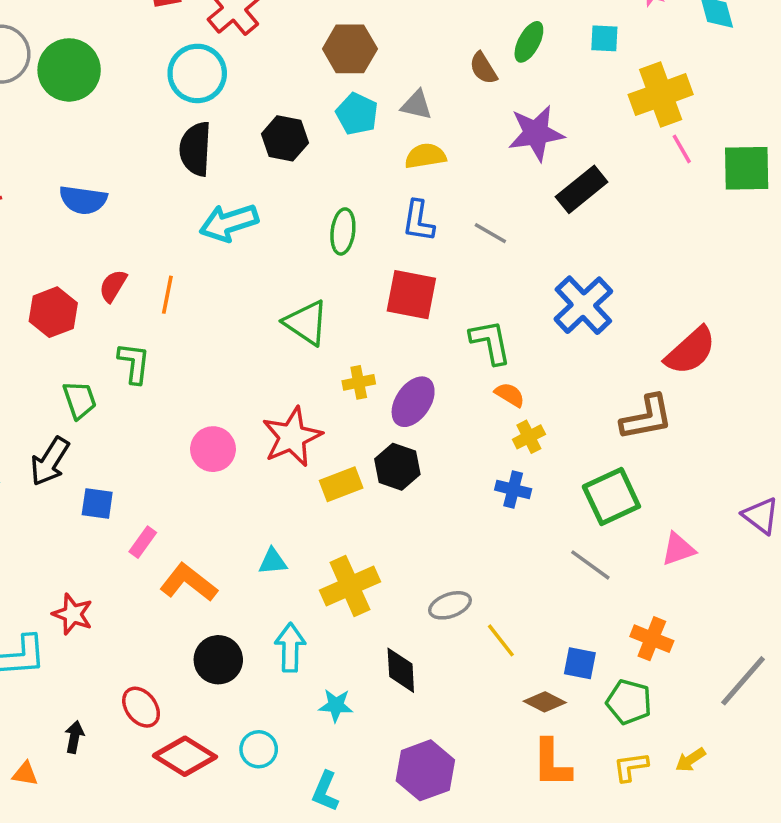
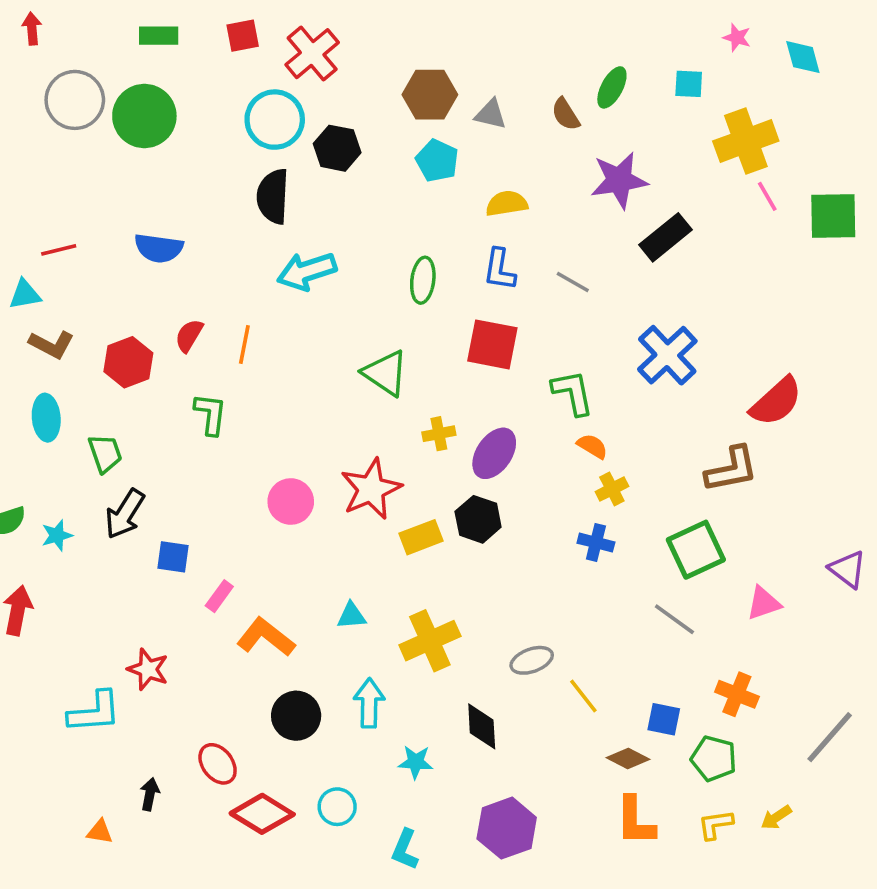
gray triangle: (417, 105) -> (491, 114), moved
black hexagon: (285, 138) -> (337, 148), moved
green trapezoid: (80, 400) -> (105, 453), moved

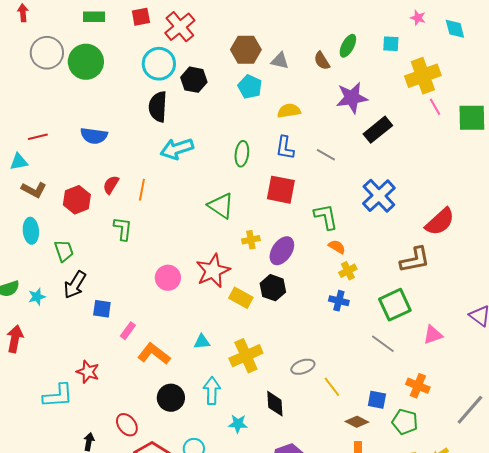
yellow rectangle: (421, 537) -> (241, 298), turned 50

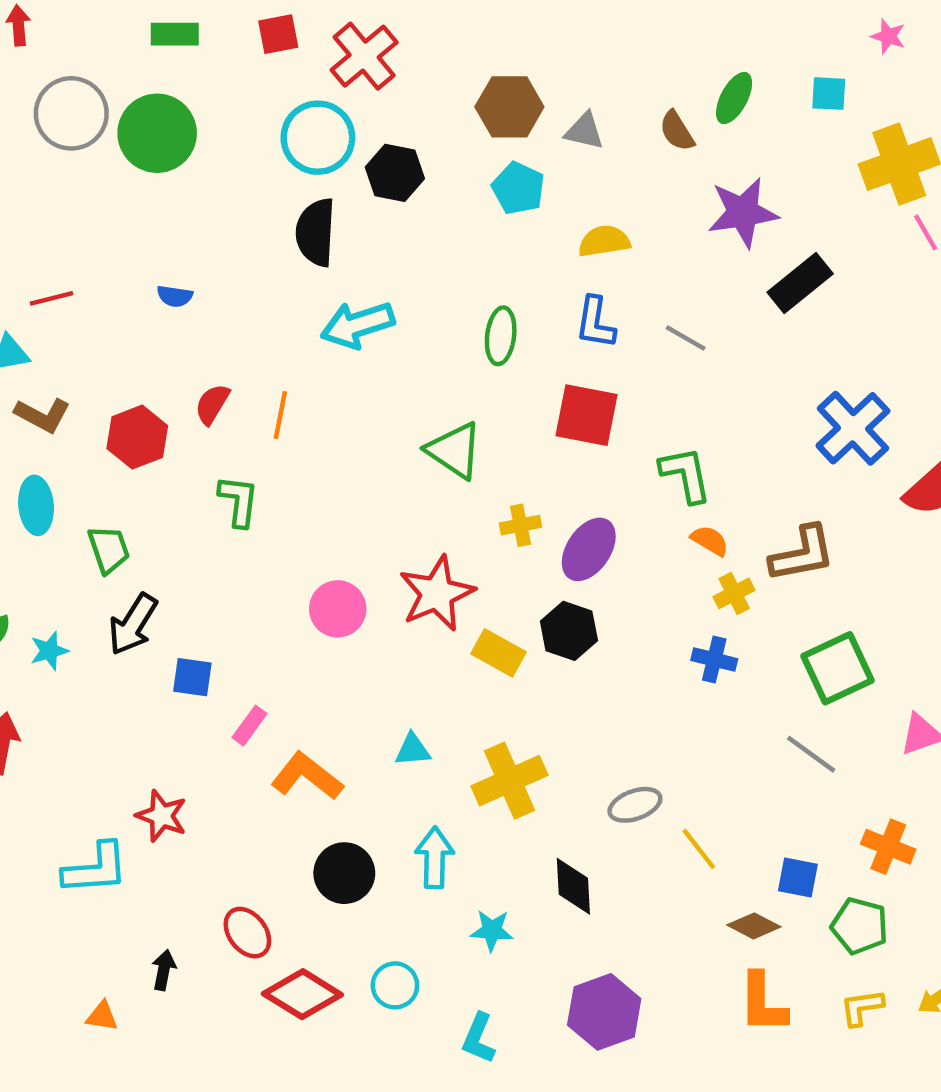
blue semicircle: (94, 136) -> (175, 296), size x0.6
blue cross: (379, 196) -> (853, 428), moved
brown L-shape: (415, 260) -> (802, 554), moved

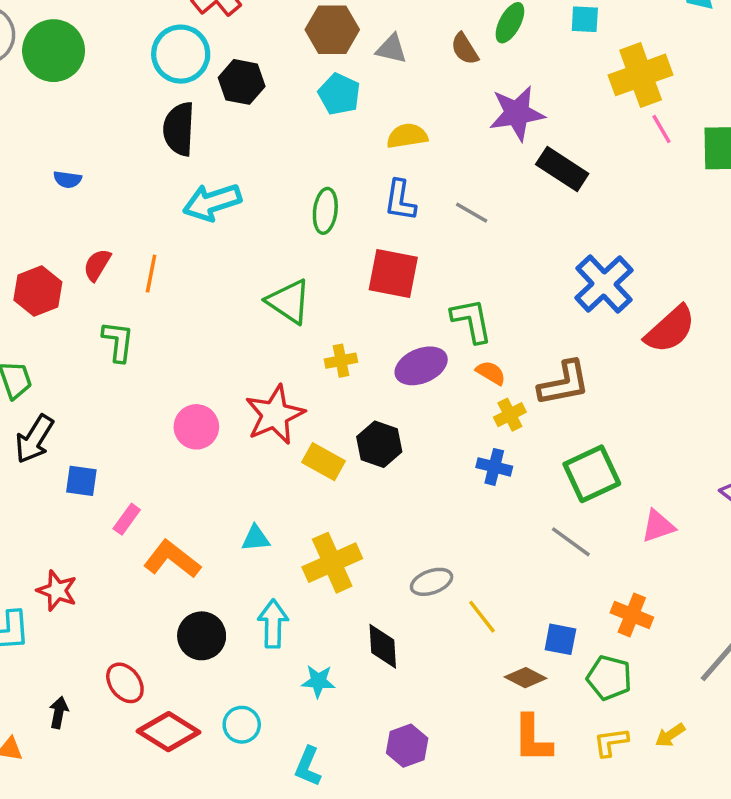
black rectangle: (800, 283) -> (562, 169), turned 72
purple ellipse: (589, 549) -> (421, 366), moved, turned 33
purple hexagon: (604, 1012) -> (407, 746), size x0.7

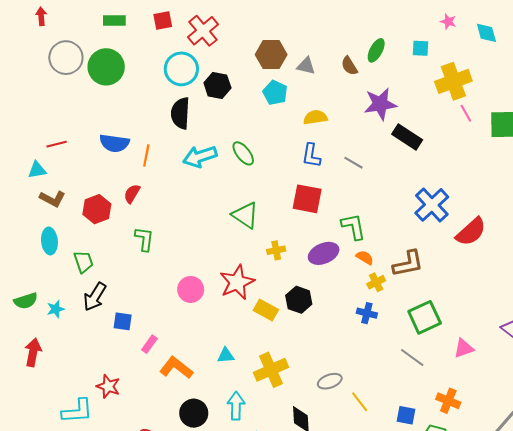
blue semicircle: (67, 179) -> (114, 143), size x1.8
green ellipse: (325, 211) -> (243, 153), moved, turned -45
orange line: (151, 274) -> (146, 155), moved

